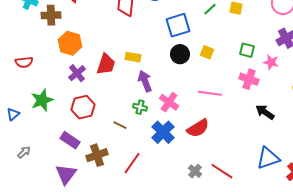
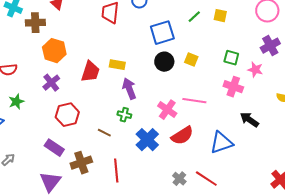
purple cross: (77, 73) -> (51, 83), moved
green star: (42, 100) -> (16, 102), moved, size x0.7
pink cross: (169, 102) -> (167, 110), moved
blue triangle: (268, 158) -> (221, 143), moved
red line: (132, 163) -> (116, 171), turned -40

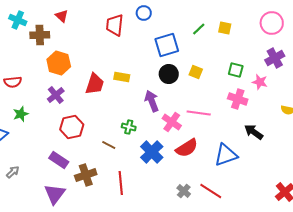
purple arrow: (129, 89) -> (152, 101), moved

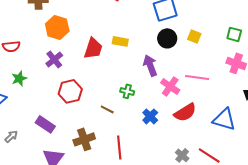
blue cross: (152, 152) -> (150, 116), size x0.7
blue triangle: (226, 155) -> (224, 119), turned 35
purple rectangle: (59, 160) -> (45, 124), moved

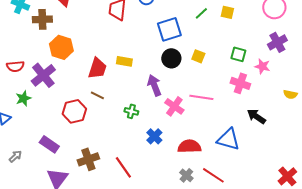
purple cross: (54, 59) -> (43, 75), moved, size x1.4
brown line: (107, 109) -> (97, 95), moved
red semicircle: (185, 112) -> (189, 146), moved, turned -150
red line: (119, 147) -> (123, 167), turned -30

